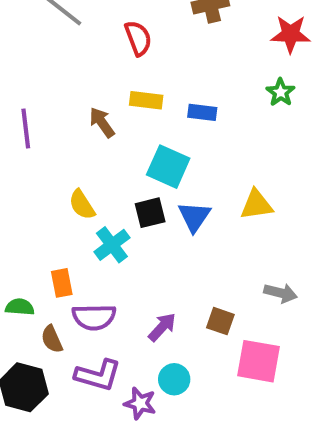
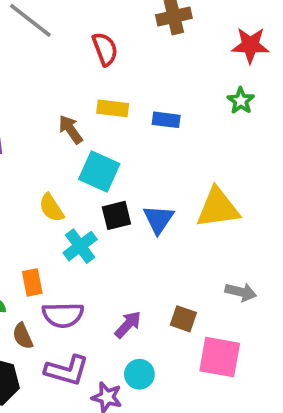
cyan square: (168, 167) -> (99, 171), moved
yellow triangle: (256, 205) -> (218, 208), size x1.4

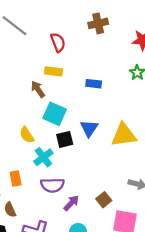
yellow rectangle: (113, 108) -> (54, 71), moved
blue triangle: (159, 219) -> (89, 128), moved
purple semicircle: (63, 315) -> (52, 185), moved
brown square: (183, 319) -> (104, 200), turned 32

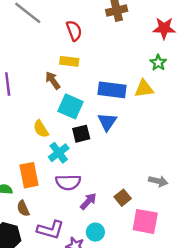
blue rectangle: (94, 84) -> (112, 90), moved, size x1.6
yellow triangle: (124, 135) -> (144, 89), moved, size x0.7
orange rectangle: (16, 178) -> (29, 175), size x1.5

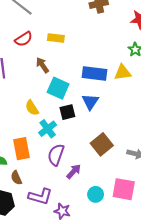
red semicircle: (74, 31) -> (24, 39), moved, turned 78
yellow rectangle: (69, 61) -> (56, 38), moved
purple semicircle: (68, 182) -> (56, 155), turned 110
brown square: (123, 198) -> (102, 144), moved, size x1.5
cyan circle: (95, 232) -> (96, 194), moved

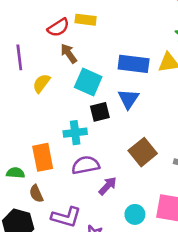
red semicircle: (24, 39) -> (58, 27), moved
yellow semicircle: (32, 108) -> (41, 83), moved, turned 70
cyan cross: (48, 129) -> (75, 133), turned 30
purple semicircle: (56, 155) -> (86, 165), turned 60

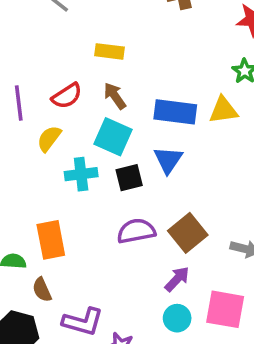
red semicircle: (58, 27) -> (67, 96), moved
brown arrow: (69, 53) -> (115, 96), moved
cyan cross: (75, 133) -> (81, 174), moved
purple semicircle: (86, 165) -> (136, 231), moved
purple arrow: (108, 186) -> (177, 279), moved

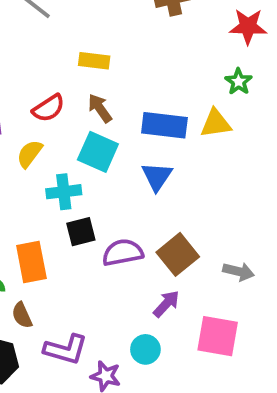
black square: (129, 178) -> (81, 232), moved
cyan circle: (177, 318) -> (145, 349), moved

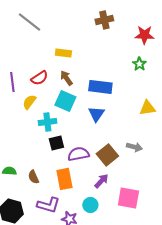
yellow triangle: (216, 123) -> (147, 108), moved
orange rectangle: (31, 262) -> (64, 179), moved
gray arrow: (239, 272) -> (134, 147), moved
brown semicircle: (22, 315) -> (33, 177), moved

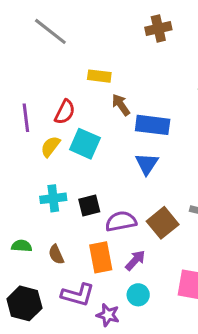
red semicircle: (39, 78) -> (65, 112), turned -30
brown arrow: (66, 78) -> (121, 105), moved
cyan square: (65, 101) -> (85, 144), moved
cyan cross: (47, 122) -> (53, 198), moved
purple arrow: (101, 181) -> (135, 260), moved

